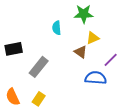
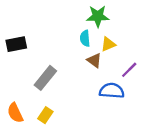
cyan semicircle: (57, 28) -> (85, 38), moved
black rectangle: (14, 49) -> (16, 44), moved

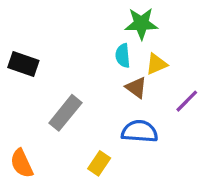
black rectangle: (16, 44) -> (23, 64), turned 30
blue semicircle: (112, 91) -> (140, 131), moved
yellow rectangle: (45, 115) -> (99, 163), moved

